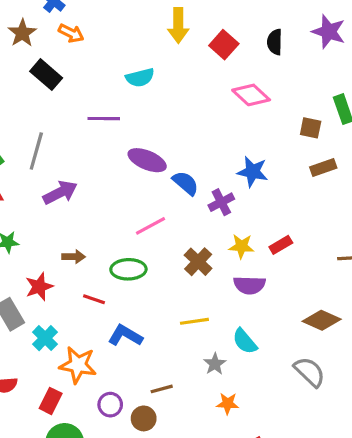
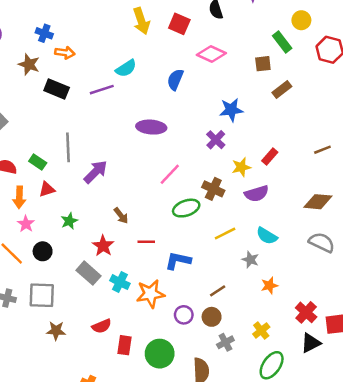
purple line: (104, 119) -> (102, 90), moved
blue semicircle: (186, 183) -> (175, 80), moved, turned -90
brown arrow: (74, 257) -> (121, 216), turned 70
green ellipse: (128, 269) -> (186, 208), moved
red rectangle: (51, 401) -> (125, 345), moved

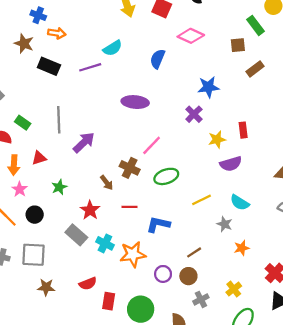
red rectangle: (270, 157) -> (243, 130), turned -49
green rectangle: (38, 162) -> (23, 123), moved
brown cross: (213, 189) -> (130, 168), moved

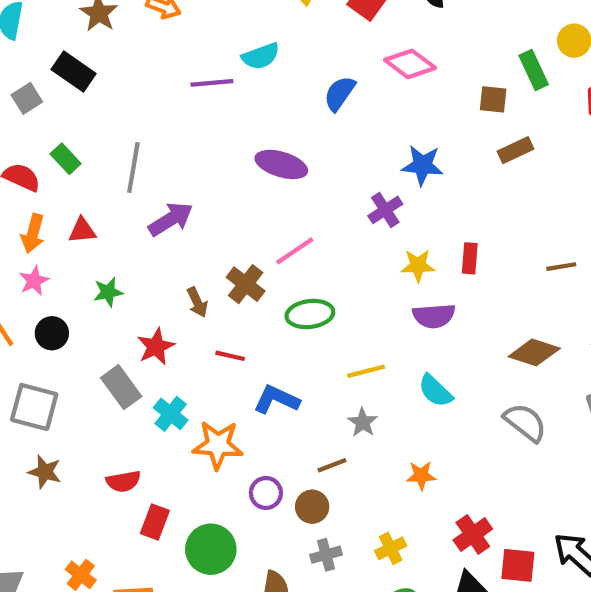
black rectangle: (49, 66) -> (74, 72), moved
gray star: (224, 224) -> (363, 422), moved

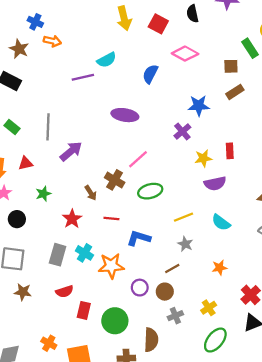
brown rectangle: (515, 150) -> (235, 92), moved
gray rectangle: (121, 387) -> (58, 255), moved, turned 60

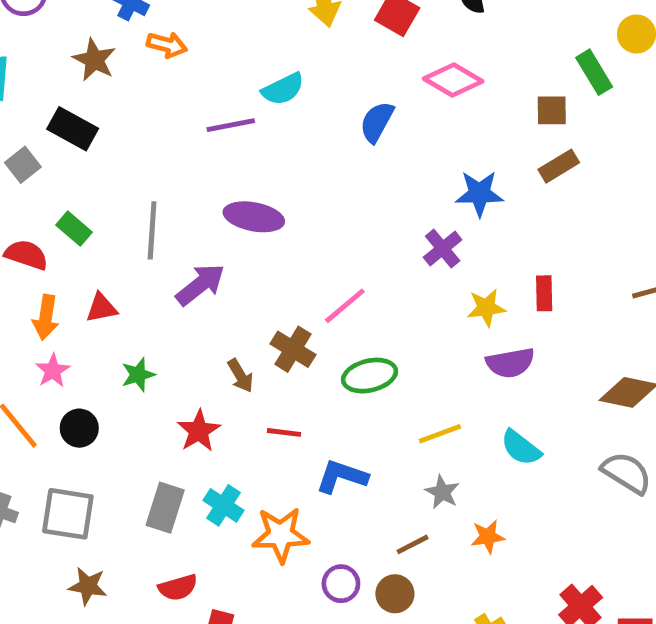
purple ellipse: (125, 115) -> (254, 217), moved
orange star: (220, 268) -> (488, 537), moved

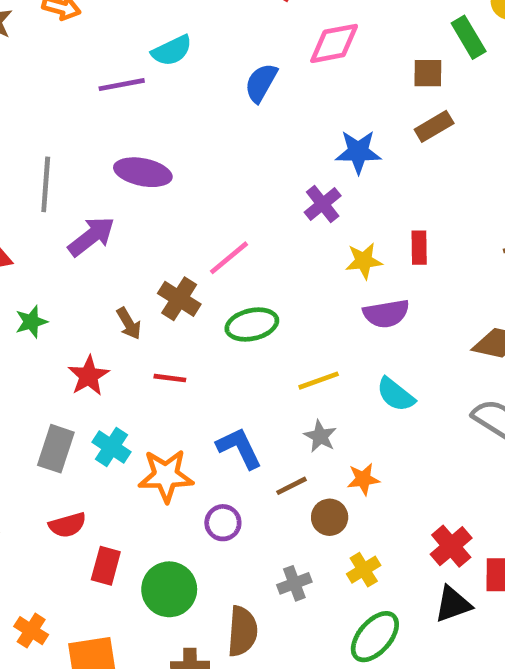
pink diamond: (453, 80) -> (334, 43), turned -42
blue L-shape: (342, 476) -> (239, 448), moved, turned 45
brown circle: (395, 594) -> (330, 517), moved

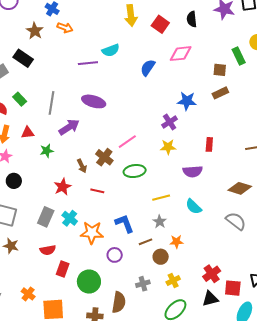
yellow star: (364, 261) -> (168, 147), moved
green star: (31, 322) -> (47, 151), moved

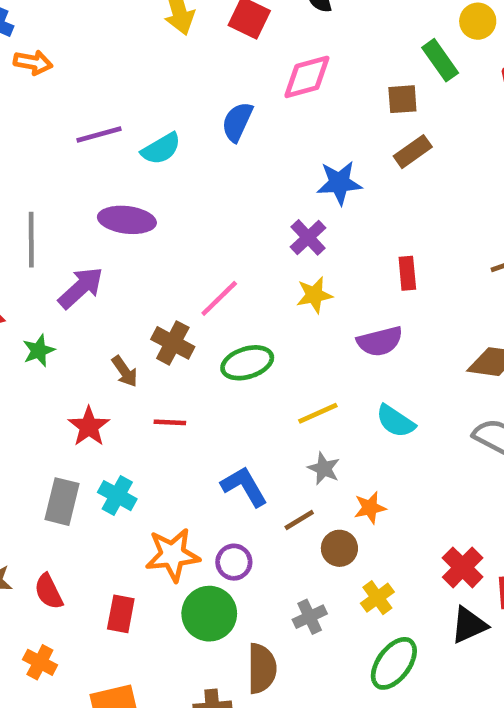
cyan semicircle: (111, 50) -> (161, 149), moved
orange star: (92, 233) -> (173, 555), moved
red semicircle: (48, 250) -> (49, 592), moved, turned 84
green circle: (89, 282) -> (209, 614), moved
orange cross: (28, 294) -> (40, 662), moved

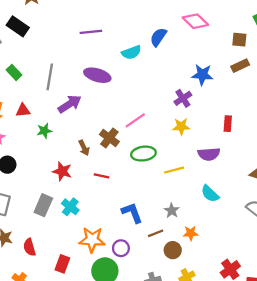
pink diamond: (307, 77) -> (195, 21), turned 50
cyan semicircle: (161, 149) -> (131, 52), moved
yellow line: (318, 413) -> (174, 170), moved
red star: (89, 427) -> (62, 171), turned -30

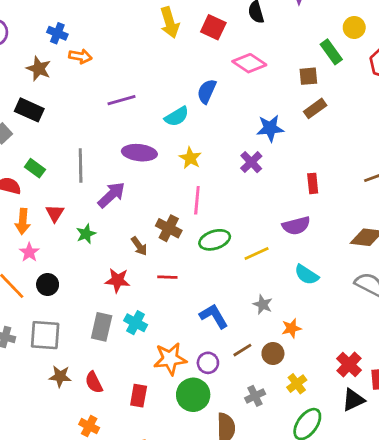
red triangle: (23, 110) -> (55, 213), turned -42
pink line: (135, 120) -> (197, 200), turned -40
yellow star: (181, 126) -> (190, 158), moved, turned -30
brown line: (156, 233) -> (242, 350), moved

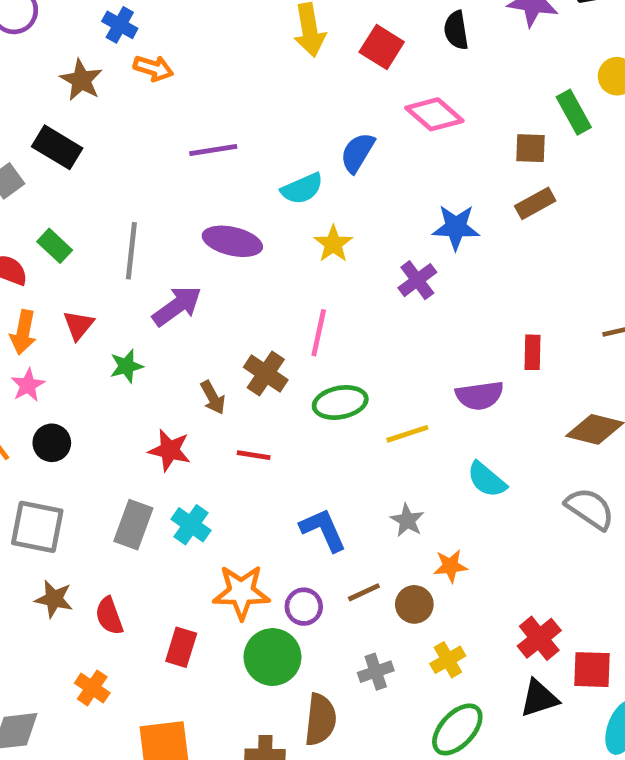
yellow star: (190, 158) -> (333, 244), moved
red rectangle: (313, 183) -> (532, 352), moved

